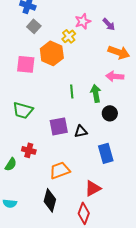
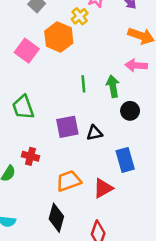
pink square: (26, 64) -> (27, 51), turned 30
green trapezoid: (23, 110) -> (23, 107), turned 55
red triangle: (93, 188) -> (103, 188), moved

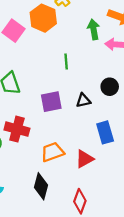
green arrow: (113, 86) -> (94, 29), moved
black triangle: (94, 133) -> (83, 100), moved
red cross: (31, 156) -> (17, 129), size x1.5

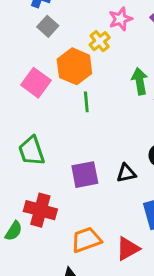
green line: (66, 62) -> (86, 102), moved

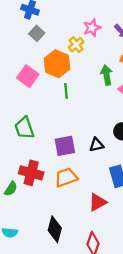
orange trapezoid: (86, 240) -> (66, 177), moved

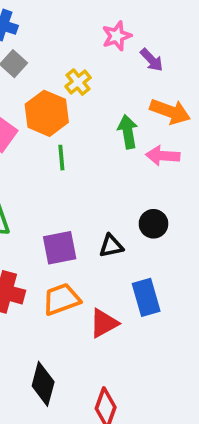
pink star: (92, 28) -> (117, 36), moved
red triangle: (98, 202) -> (104, 323), moved

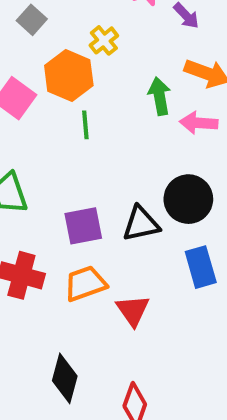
black circle: (153, 224) -> (188, 199), size x1.5
black triangle: (111, 246) -> (141, 224), size x1.4
blue rectangle: (146, 297) -> (201, 267), moved
red triangle: (104, 323) -> (133, 310), turned -36

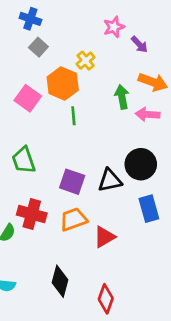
purple square: (83, 226) -> (72, 182), turned 30
red triangle: (133, 310) -> (104, 237), turned 35

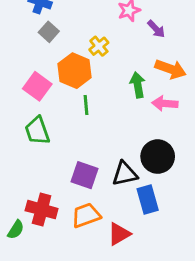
green trapezoid: (24, 160) -> (37, 131), moved
blue rectangle: (149, 209) -> (148, 200), moved

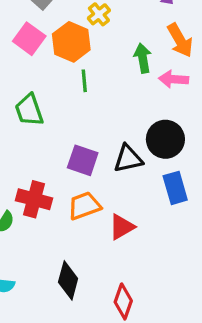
orange arrow: (171, 69) -> (180, 40), turned 40
pink square: (37, 86) -> (29, 39), moved
blue rectangle: (148, 200) -> (175, 188), moved

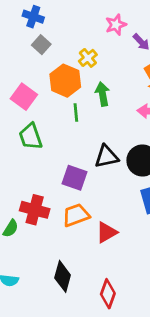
pink square: (29, 39) -> (24, 97), moved
green arrow: (143, 58) -> (103, 94), moved
black triangle: (128, 159) -> (107, 157), moved

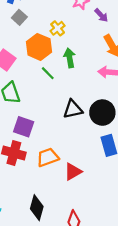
green line: (76, 113) -> (48, 73), turned -40
purple square: (75, 178) -> (24, 127), moved

